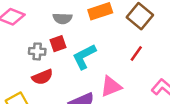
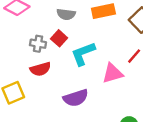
red square: (58, 44) -> (59, 38), turned -35
pink triangle: (111, 86) -> (113, 73), moved

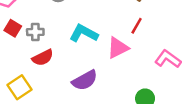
red square: (59, 38) -> (13, 28), moved
cyan L-shape: (83, 54) -> (84, 33), turned 60

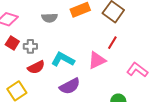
cyan L-shape: (84, 33) -> (63, 59), moved

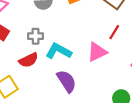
gray cross: (30, 46) -> (36, 36), moved
purple semicircle: (70, 86) -> (66, 81), turned -95

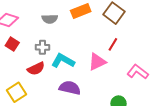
purple semicircle: (66, 81) -> (70, 88), turned -45

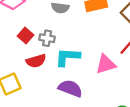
red square: (12, 44) -> (26, 35), moved
cyan L-shape: (63, 61) -> (68, 57), turned -35

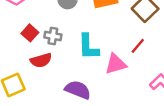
cyan L-shape: (68, 57) -> (88, 47), moved, turned -95

